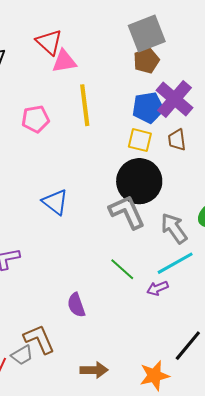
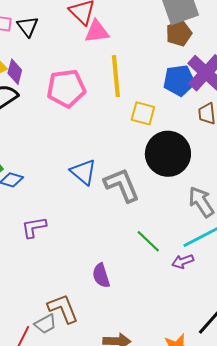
pink pentagon: (35, 119) -> (66, 88), size x1.4
yellow square: (140, 140) -> (143, 113), moved
gray L-shape: (127, 212) -> (122, 185), moved

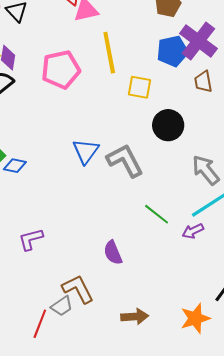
black circle: (168, 154) -> (168, 125), size x0.7
blue triangle: (83, 172) -> (86, 151), turned 32
purple L-shape: (34, 227) -> (31, 239), moved

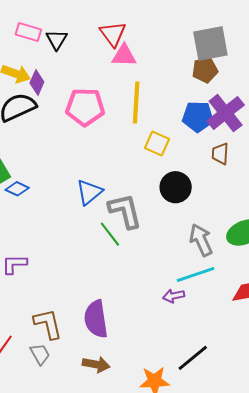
green line: (157, 214) -> (110, 234), moved
purple semicircle: (113, 253) -> (96, 319), moved, size x1.5
gray trapezoid: (62, 306) -> (40, 354), moved, turned -100

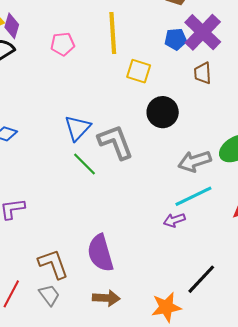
pink pentagon: (85, 107) -> (63, 44), size x0.6
blue pentagon: (198, 117) -> (176, 39), size x0.7
green line: (110, 234) -> (84, 164), moved
gray arrow: (201, 240) -> (195, 161), turned -76

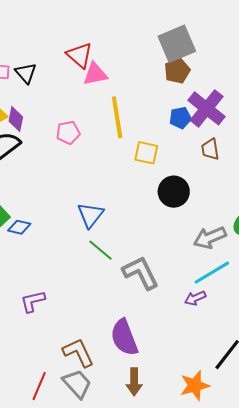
gray L-shape: (116, 142) -> (141, 273), moved
gray trapezoid: (49, 295) -> (77, 384), size x1.4
brown arrow: (106, 298) -> (134, 382), turned 92

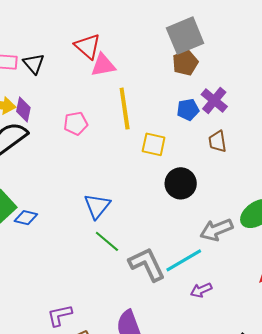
purple cross: (207, 108) -> (214, 101), size x0.7
cyan line: (212, 273) -> (184, 260), moved
purple L-shape: (33, 301) -> (60, 315), moved

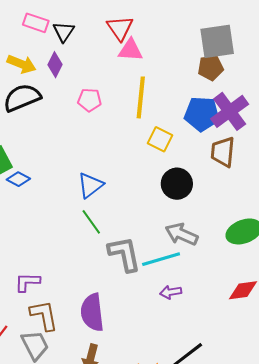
purple cross: (214, 101) -> (230, 111), size x1.4
purple diamond: (23, 110) -> (55, 65), moved
blue pentagon: (188, 110) -> (202, 114), size x1.6
brown trapezoid: (217, 141) -> (223, 152), size x1.4
gray arrow: (216, 230) -> (181, 234), moved, turned 32

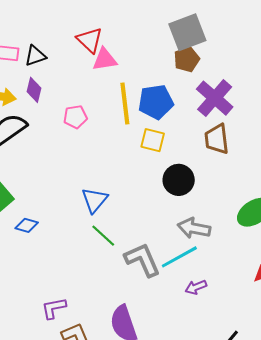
black triangle: (64, 32) -> (35, 56), turned 50
blue pentagon: (202, 114) -> (156, 102), moved
blue diamond: (18, 179) -> (27, 225), moved

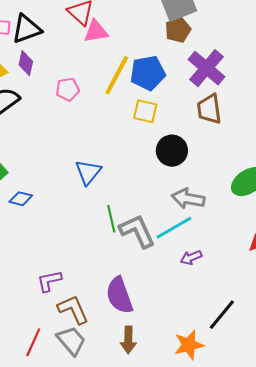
black triangle: (35, 56) -> (27, 29), size x1.4
yellow line: (125, 103) -> (117, 75), turned 36
green line: (103, 236) -> (111, 219), moved, turned 36

